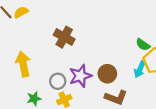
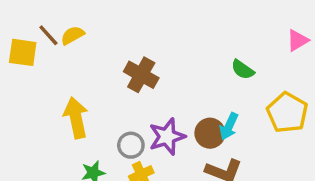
green semicircle: (143, 45) -> (243, 70), moved
cyan arrow: (140, 69) -> (229, 126), moved

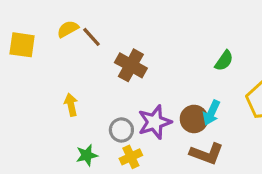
brown line: (48, 35) -> (91, 37), moved
green semicircle: (243, 70) -> (224, 61), turned -90
yellow arrow: (76, 118) -> (71, 105), size x0.6

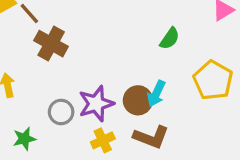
brown cross: (131, 65) -> (51, 44), moved
yellow cross: (131, 157) -> (103, 140), moved

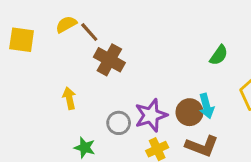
cyan arrow: (156, 94) -> (206, 106), turned -40
green star: (24, 139) -> (85, 148), turned 30

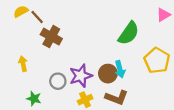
green semicircle: (219, 55) -> (129, 33), size x1.6

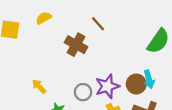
brown line: (37, 17) -> (98, 24), moved
yellow arrow: (23, 64) -> (39, 86), moved, turned -32

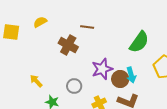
brown line: (98, 24) -> (87, 27), turned -40
purple star: (107, 86) -> (102, 69), moved

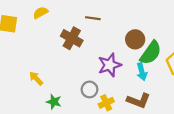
green semicircle: (139, 42) -> (151, 53), moved
brown circle: (120, 79) -> (135, 39), moved
gray circle: (74, 86) -> (90, 89), moved

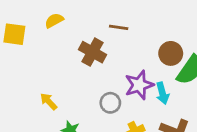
cyan arrow: (142, 72) -> (162, 93), moved
gray circle: (90, 89) -> (110, 103), moved

